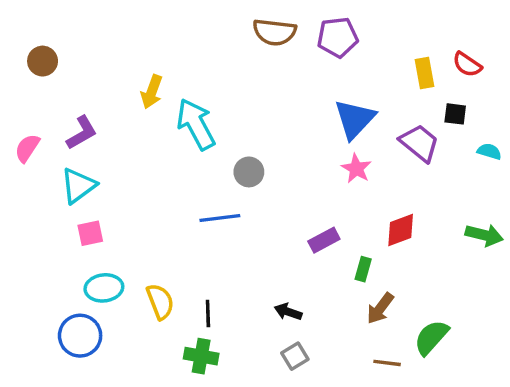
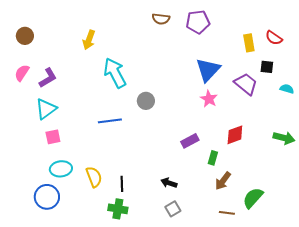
brown semicircle: (274, 32) -> (161, 19), size x0.7
yellow arrow: (152, 92) -> (89, 40), moved
pink semicircle: (27, 148) -> (22, 73), moved
blue line: (220, 218) -> (110, 121), moved

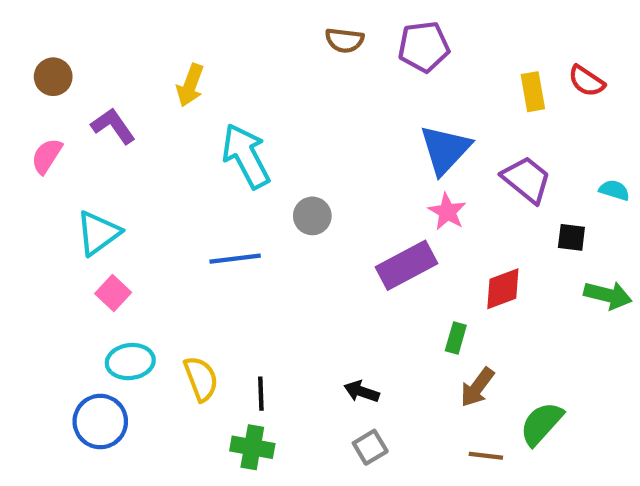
black square: (267, 67) -> (571, 237), moved
purple L-shape: (48, 78) -> (113, 126), moved, turned -95
pink square: (53, 137) -> (113, 293), turned -35
purple rectangle: (190, 141) -> (407, 265), moved, size x1.5

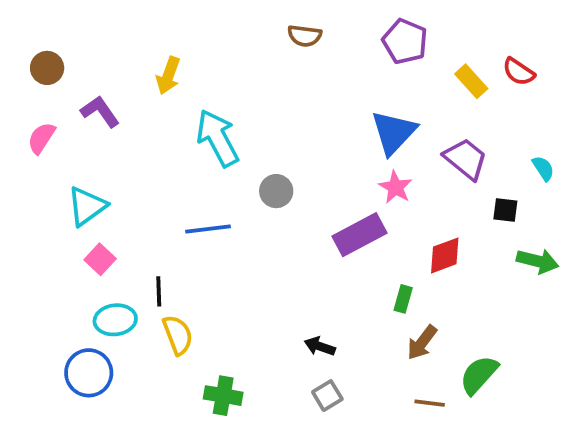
purple pentagon: (424, 47) -> (405, 41), moved, turned 30
yellow rectangle: (533, 92) -> (471, 81), turned -32
cyan semicircle: (614, 190) -> (543, 168), turned 40
black line: (261, 394) -> (159, 291), moved

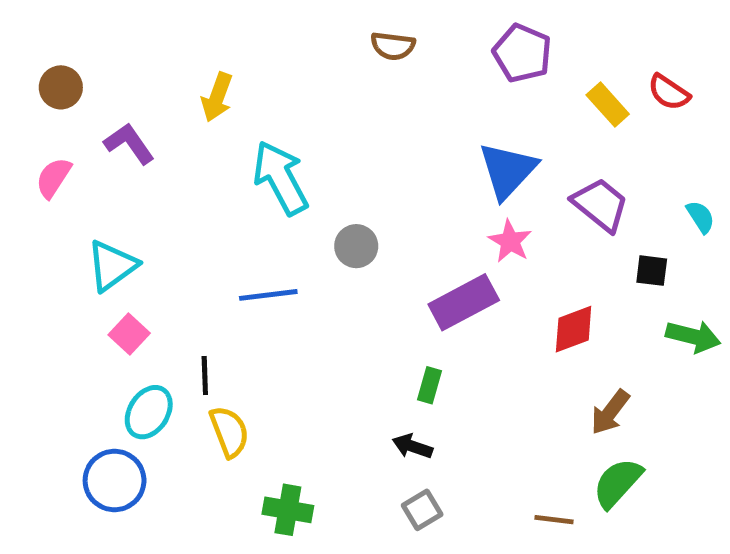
green rectangle: (403, 299) -> (429, 385), moved
cyan ellipse: (115, 320) -> (149, 412), turned -51
brown arrow: (422, 343) -> (610, 412), moved

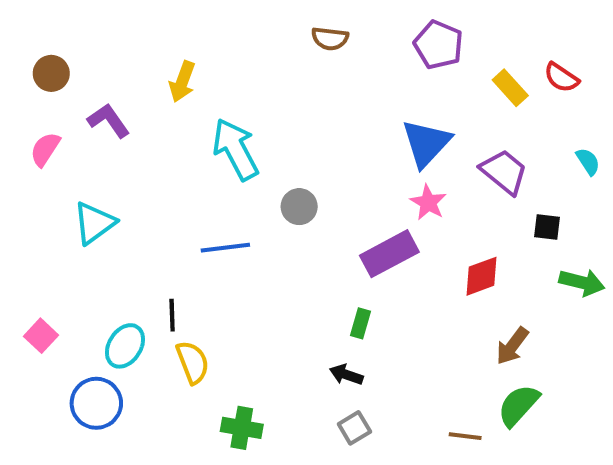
cyan semicircle: (701, 217) -> (588, 162), moved
pink square: (129, 334) -> (41, 336), moved

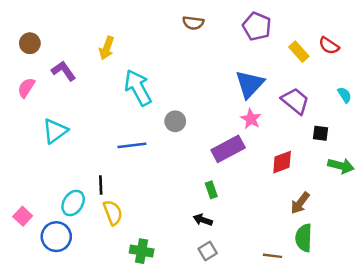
green rectangle: (361, 323) -> (211, 190), turned -35
pink square: (41, 336) -> (23, 216), moved
green semicircle: (518, 405) -> (304, 238), turned -40

